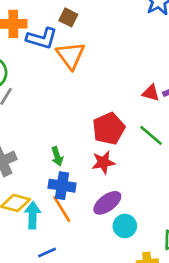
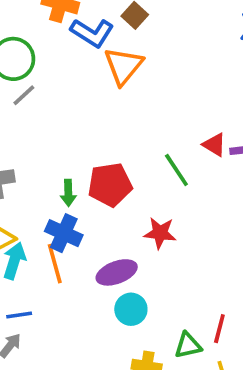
red pentagon: (109, 129) -> (110, 185), moved
green line: (151, 135) -> (176, 170), moved
red star: (103, 162) -> (160, 233), moved

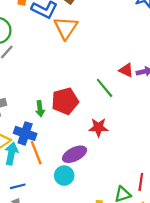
blue cross: (64, 233) -> (25, 133), moved
cyan circle: (131, 309) -> (64, 176), moved

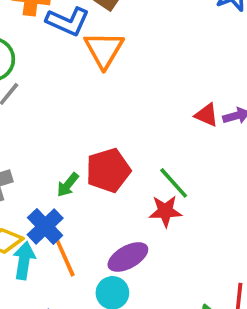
green line: (105, 88) -> (174, 183), moved
green arrow: (40, 109) -> (68, 185), turned 49
blue cross: (25, 133) -> (45, 226), turned 30

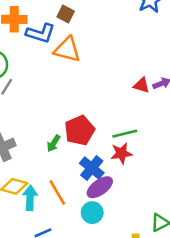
orange triangle: (104, 50) -> (67, 49), turned -40
green line: (174, 183) -> (125, 134), turned -55
blue cross: (45, 226) -> (92, 168), moved

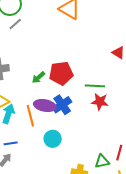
red star: (121, 153) -> (100, 102), moved
purple ellipse: (100, 187) -> (45, 105), moved, turned 30

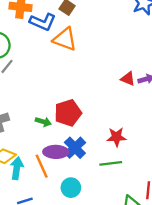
green arrow: (38, 77) -> (43, 122), turned -112
green line: (95, 86) -> (111, 163), moved

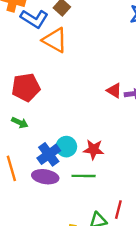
red pentagon: (68, 113) -> (26, 87), moved
purple ellipse: (56, 152) -> (45, 177), moved
cyan circle: (71, 188) -> (66, 147), moved

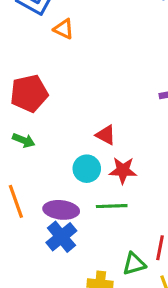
orange triangle: (55, 40) -> (64, 29), size x0.6
red triangle: (114, 91) -> (106, 135), moved
blue cross: (49, 154) -> (61, 237), moved

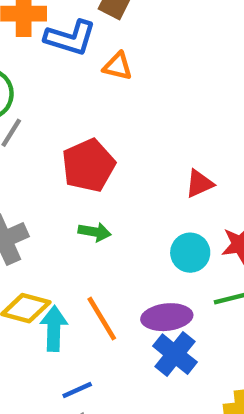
red triangle: (106, 135) -> (199, 184), moved, turned -40

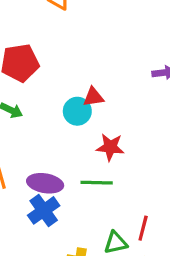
cyan circle: (190, 253) -> (77, 111), moved

